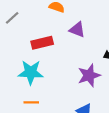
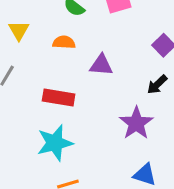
red rectangle: (42, 43) -> (59, 98), turned 40

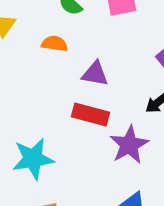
red rectangle: (59, 98) -> (90, 114), moved

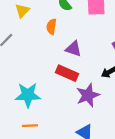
orange semicircle: (55, 44) -> (51, 27), turned -98

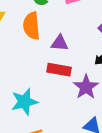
orange semicircle: (51, 27) -> (31, 26), size x1.6

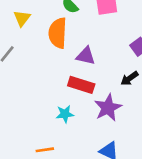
cyan star: (24, 102) -> (65, 114), moved, size x0.6

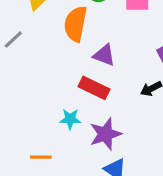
purple star: (108, 108) -> (105, 134), moved

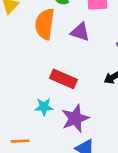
purple triangle: (104, 55) -> (80, 32), moved

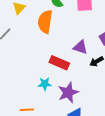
purple triangle: (80, 32) -> (80, 47), moved

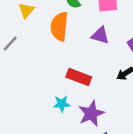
purple triangle: (80, 47) -> (100, 35), moved

